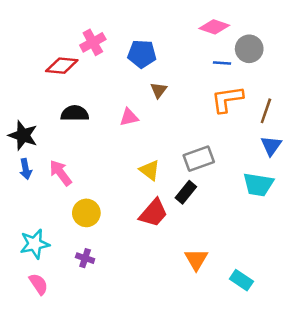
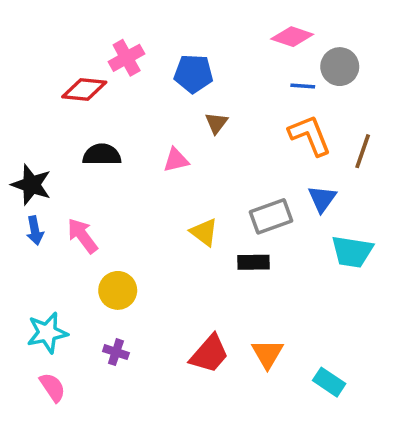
orange L-shape: (227, 99) -> (310, 135), turned 76
blue triangle: (271, 146) -> (322, 199), moved
black rectangle: (186, 192) -> (253, 262), turned 50
red trapezoid: (154, 213) -> (209, 354), moved

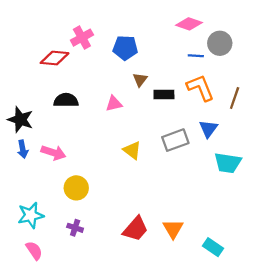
pink arrow: (82, 236) -> (53, 153), turned 145
black rectangle: (253, 262) -> (164, 95), moved

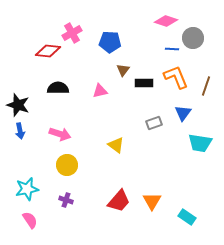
gray rectangle: (175, 140) -> (154, 123), size x0.7
yellow triangle: (132, 150) -> (116, 145), moved
pink arrow: (53, 153) -> (60, 134), moved

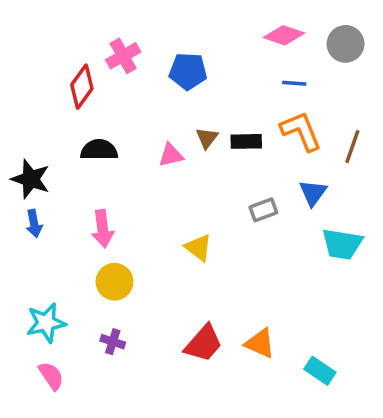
gray circle: (193, 38) -> (346, 44), moved
red diamond: (48, 51) -> (82, 87), turned -60
brown triangle: (123, 70) -> (207, 138), moved
pink arrow: (60, 134) -> (103, 229), turned 65
orange triangle: (152, 201) -> (260, 343), turned -36

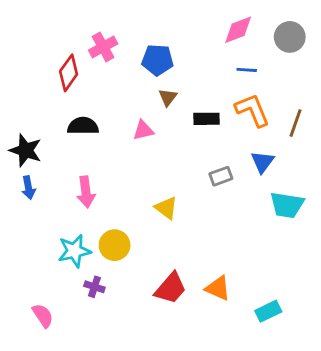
pink diamond: (284, 35) -> (238, 30), turned -40
brown triangle: (207, 138) -> (168, 97), moved
yellow circle: (114, 282) -> (115, 245), moved
cyan star: (46, 323) -> (74, 251), moved
cyan rectangle: (320, 371) -> (268, 311), turned -60

